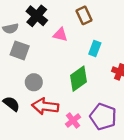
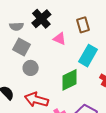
cyan rectangle: (95, 49) -> (88, 56), size x1.5
gray circle: (34, 82) -> (31, 68), moved

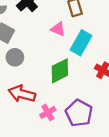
pink triangle: (60, 39) -> (58, 29), moved

